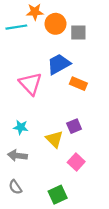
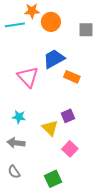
gray square: (78, 33) -> (86, 30), moved

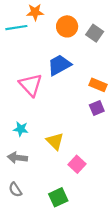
orange circle: (51, 22) -> (67, 26), moved
gray square: (86, 30) -> (95, 33), turned 35
orange rectangle: (72, 77) -> (98, 85), moved
purple square: (68, 116) -> (97, 108), moved

